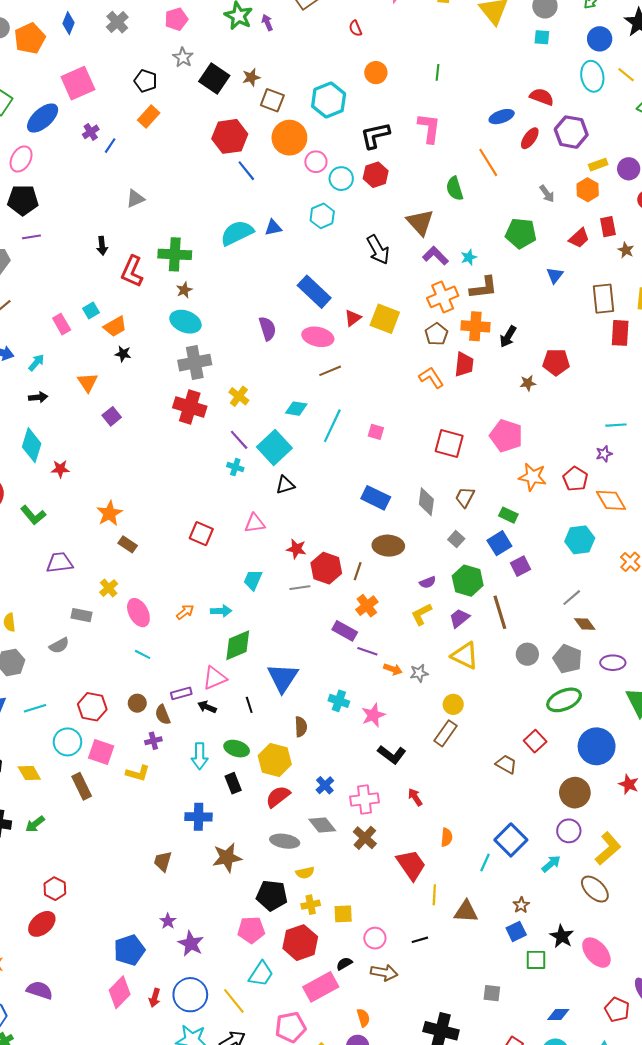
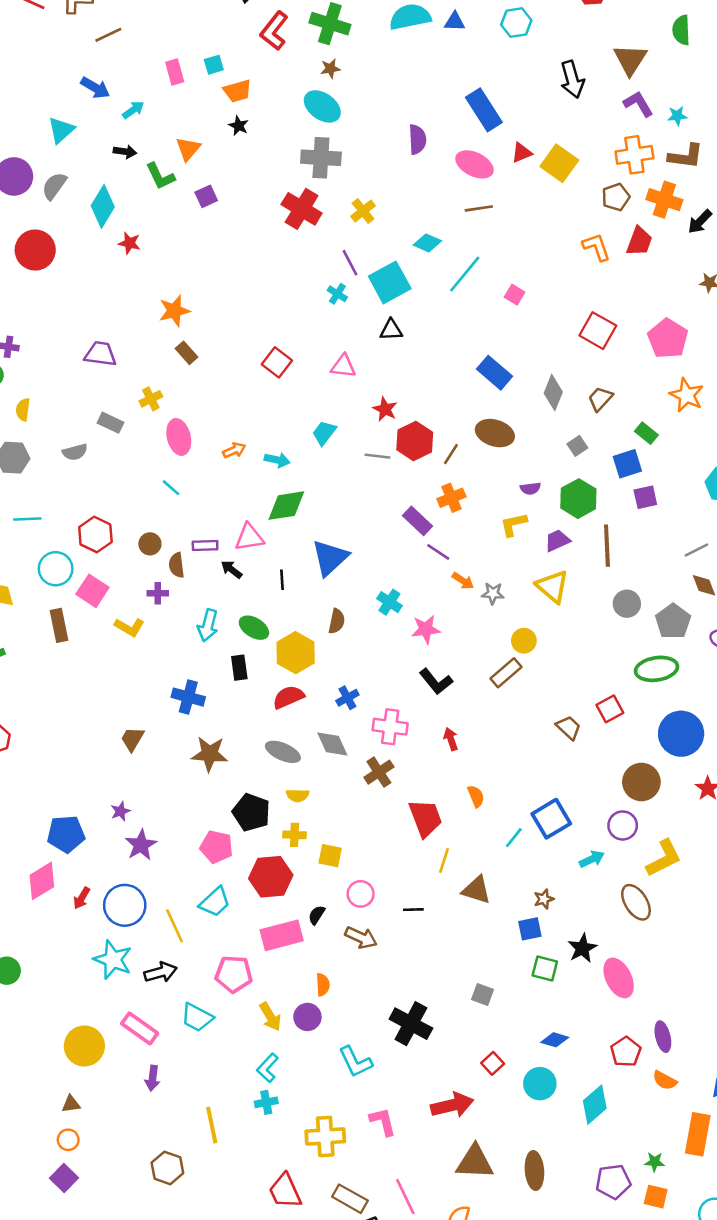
green L-shape: (33, 515) -> (160, 176), moved
orange semicircle: (447, 837) -> (476, 796), turned -42
black semicircle: (344, 964) -> (317, 915), turned -42

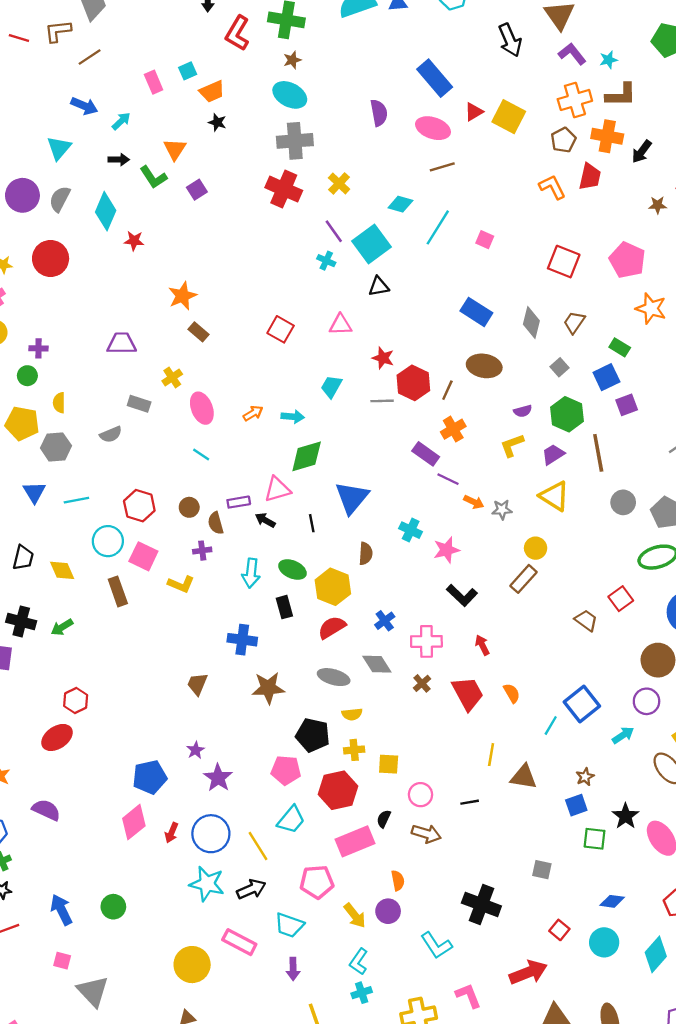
brown cross: (379, 772) -> (422, 683), size x0.7
red trapezoid: (425, 818) -> (468, 693), moved
purple arrow: (153, 1078) -> (293, 969), moved

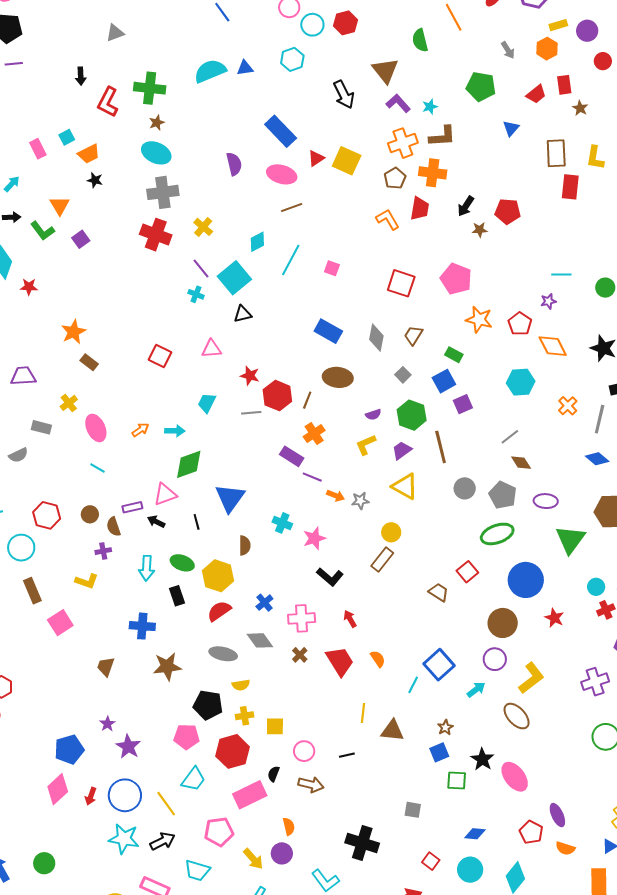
black arrow: (642, 152) -> (466, 206), moved
cyan diamond: (400, 204) -> (257, 242), turned -40
pink square: (143, 556) -> (60, 623), moved, turned 35

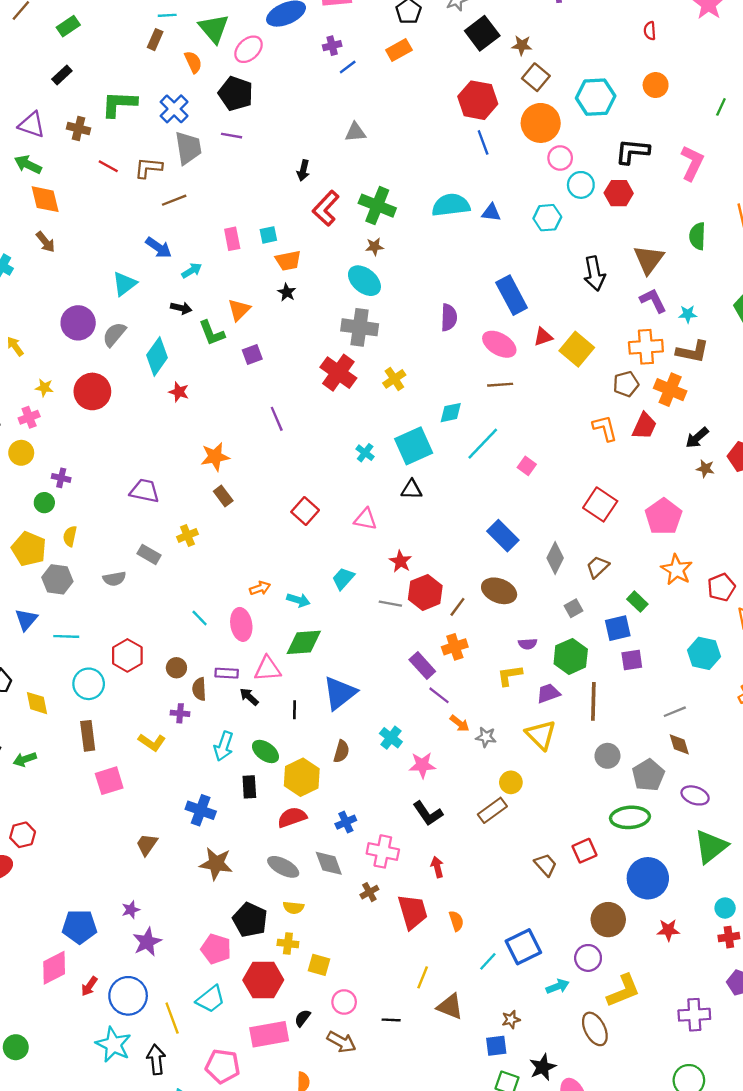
purple line: (201, 269) -> (277, 419), moved
pink ellipse: (96, 428) -> (241, 624), moved
red star: (554, 618) -> (668, 930), turned 30
black arrow: (163, 841) -> (156, 1059), turned -85

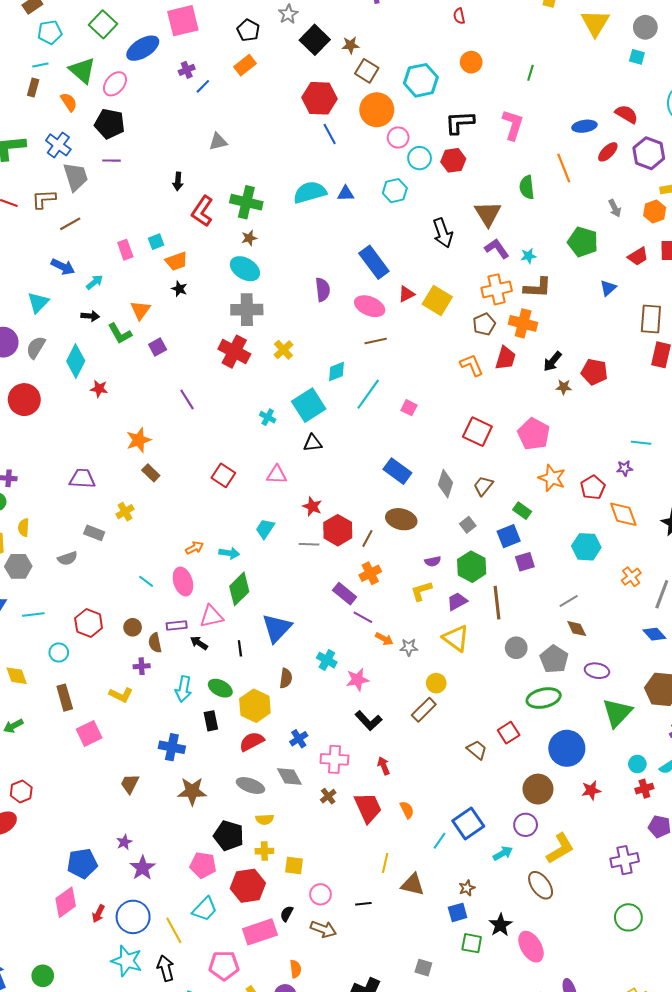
green diamond: (304, 642) -> (239, 589), turned -32
cyan circle: (89, 684) -> (59, 652), size x0.7

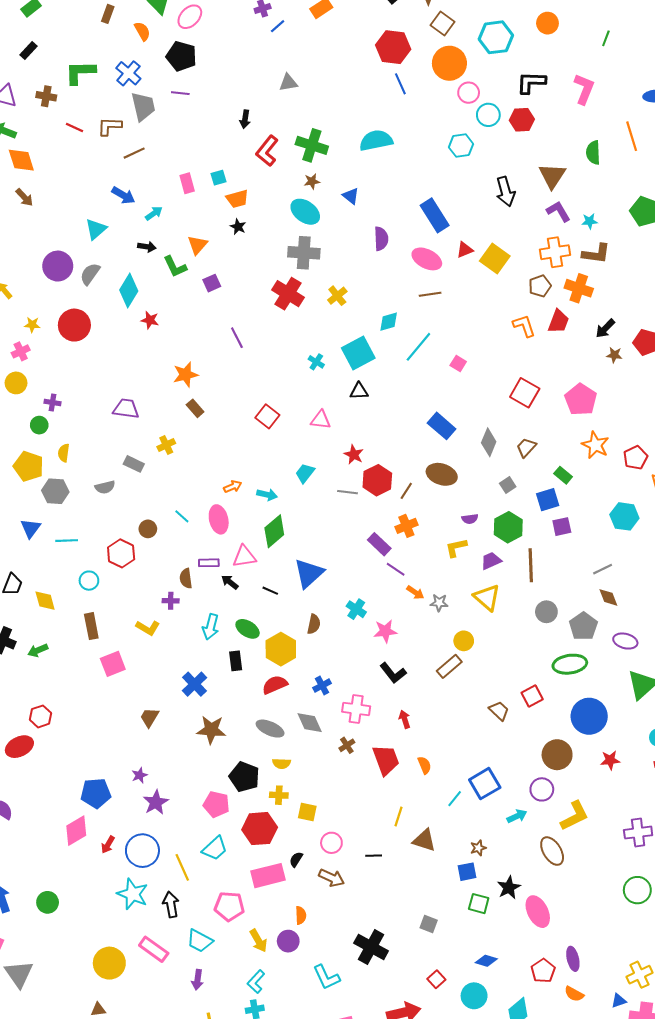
blue triangle: (346, 194) -> (351, 196), moved, turned 36
brown circle: (133, 627) -> (148, 529), moved
black line: (240, 648) -> (270, 591), turned -63
blue cross: (172, 747) -> (195, 684), turned 30

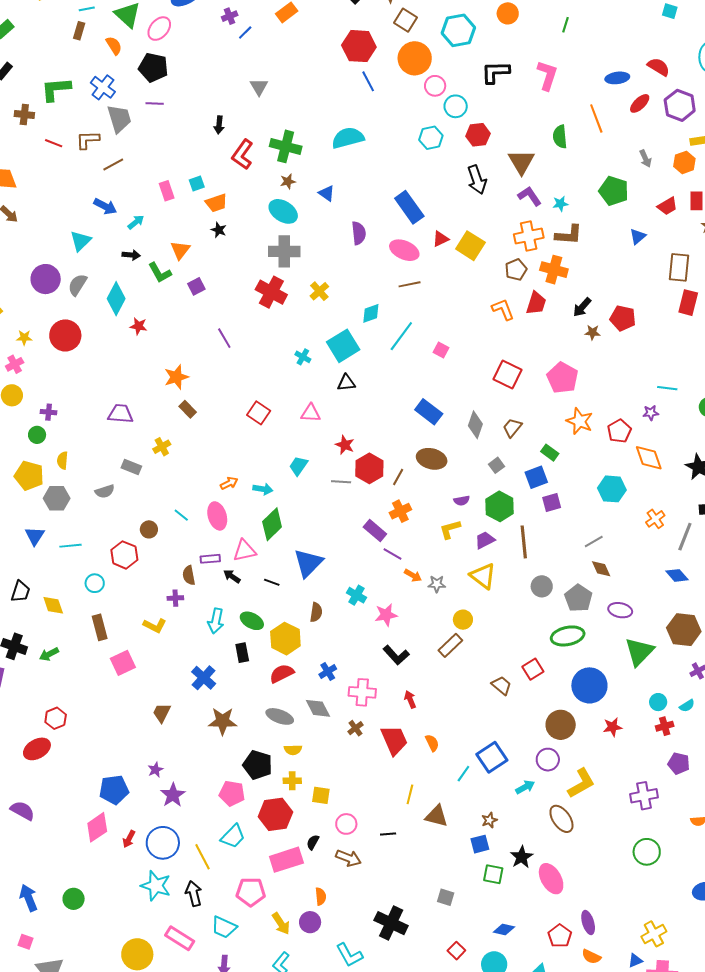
gray triangle: (288, 83) -> (259, 87), turned -48
red hexagon: (522, 120) -> (478, 135), moved

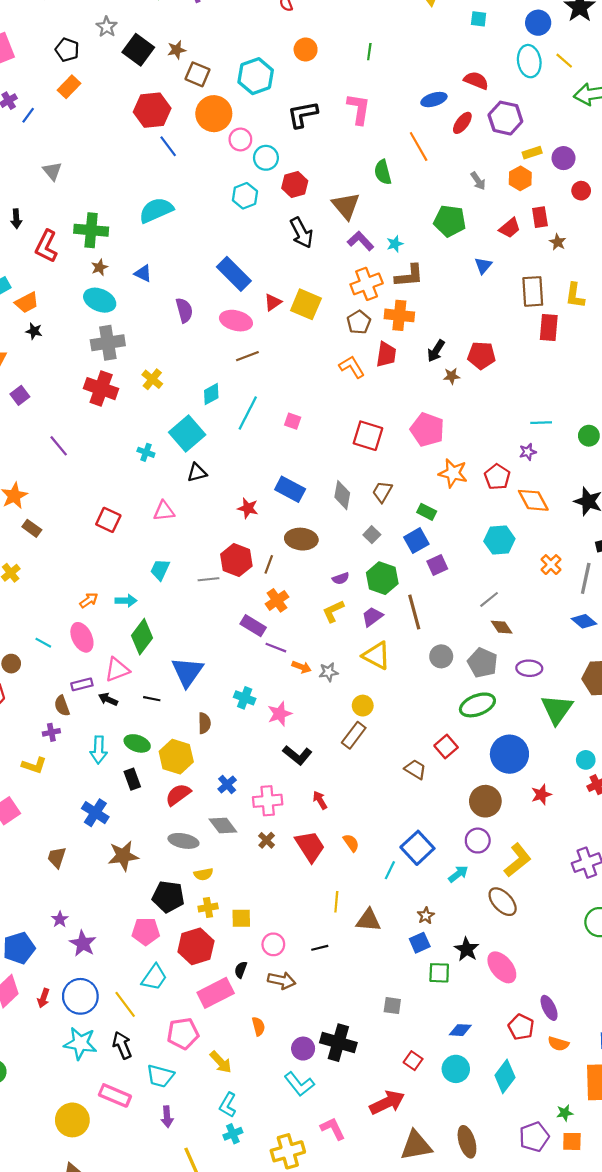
red star: (345, 445) -> (248, 508), moved
purple circle: (310, 922) -> (303, 1049), moved

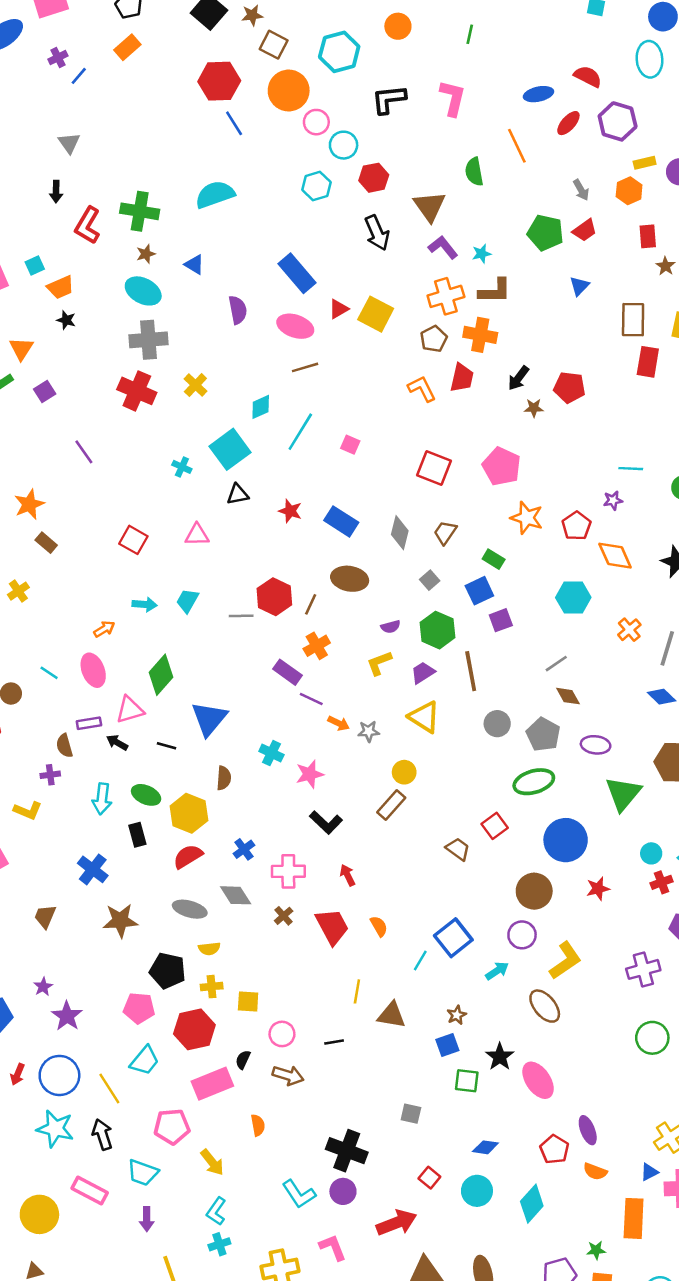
gray triangle: (52, 171) -> (69, 143), moved
red trapezoid: (510, 228) -> (585, 230), moved
red star: (248, 508) -> (290, 511), moved
cyan arrow: (126, 601) -> (145, 604), moved
purple circle: (303, 1049) -> (343, 1191), moved

